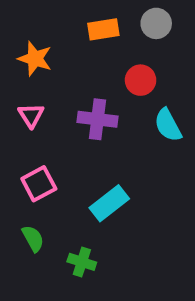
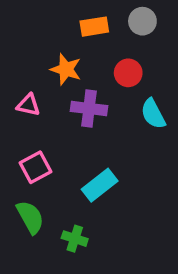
orange star: (35, 59) -> (66, 69), moved
pink triangle: (31, 115) -> (28, 105), turned -45
green semicircle: (33, 238) -> (30, 217), size x1.4

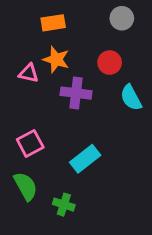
orange rectangle: (94, 27) -> (53, 23), moved
pink triangle: (28, 105) -> (29, 73), moved

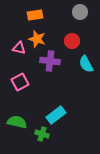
pink square: (30, 143) -> (20, 82), moved
cyan rectangle: (85, 159) -> (56, 115), moved
green semicircle: (26, 186) -> (17, 122), turned -48

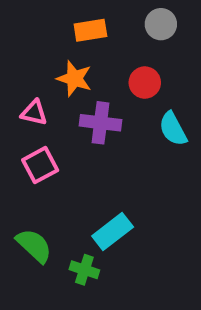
orange rectangle: (35, 15) -> (90, 30), moved
pink triangle: (19, 48) -> (34, 113), moved
green semicircle: (17, 122) -> (34, 246), turned 30

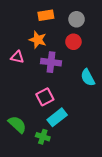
gray circle: (161, 24) -> (77, 19), moved
cyan semicircle: (173, 129) -> (88, 77), moved
pink square: (40, 165) -> (45, 97), moved

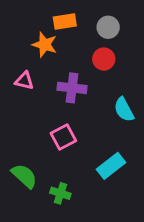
orange star: (38, 40) -> (45, 45), moved
cyan rectangle: (57, 117) -> (111, 166), moved

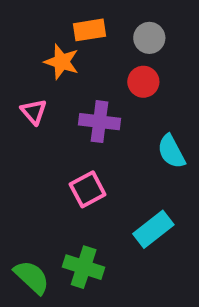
pink triangle: (24, 81) -> (34, 112), turned 36
green semicircle: (24, 176) -> (32, 277), moved
green cross: (60, 193) -> (84, 267), size x1.4

